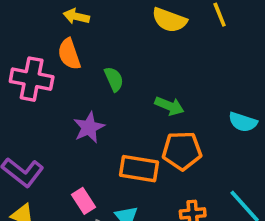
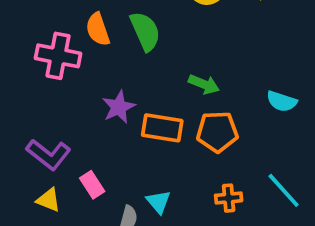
green semicircle: (114, 79) -> (145, 31), moved, size x1.5
orange rectangle: (139, 169) -> (162, 128), moved
pink rectangle: (84, 201) -> (92, 185), moved

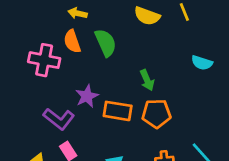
green arrow: (204, 84) -> (147, 80), turned 45
cyan semicircle: (282, 101) -> (202, 63), moved
purple L-shape: (49, 154) -> (59, 119), moved

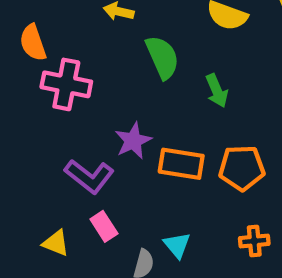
orange semicircle: (72, 41) -> (33, 43), moved
green arrow: (147, 80) -> (217, 91), moved

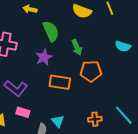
purple star: (133, 141) -> (44, 57), moved
orange pentagon: (242, 168) -> (91, 71), moved
pink rectangle: (104, 226) -> (23, 112), turned -40

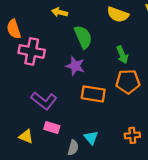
green arrow: (77, 47) -> (122, 55), moved
purple star: (44, 57) -> (75, 66), turned -30

